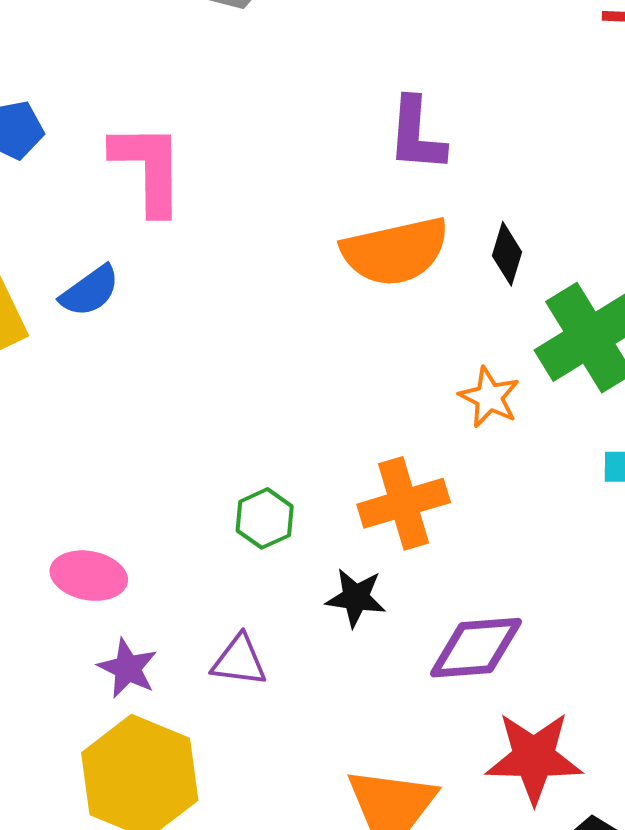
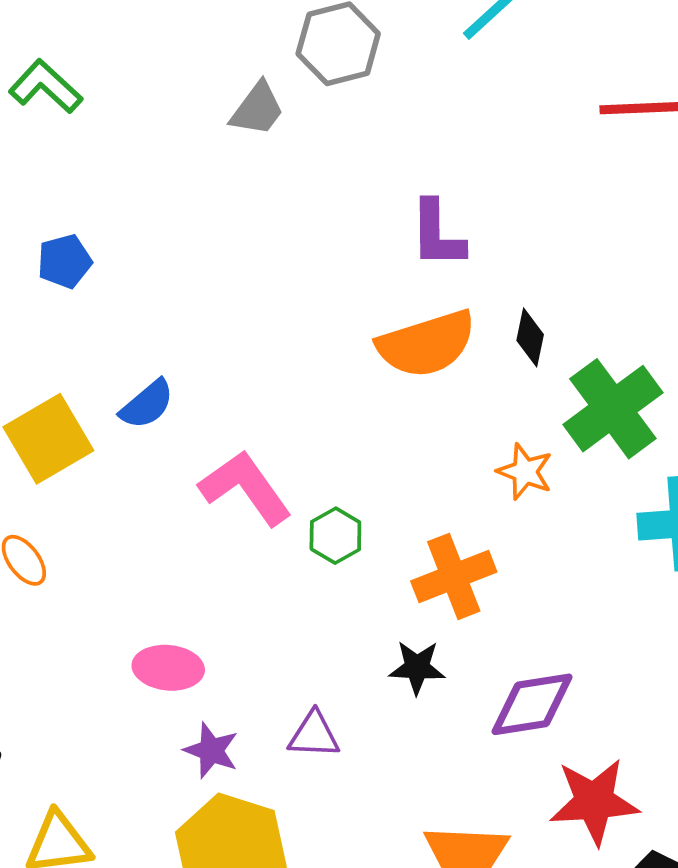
pink L-shape: (148, 168) -> (245, 488), moved, turned -30
green hexagon: (265, 518) -> (335, 536), moved

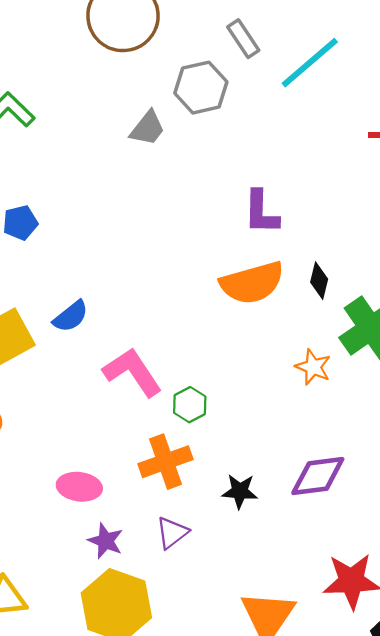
orange cross: (454, 576) -> (166, 462), moved
purple diamond: (532, 704) -> (318, 476), moved
purple triangle: (314, 735) -> (172, 533), turned -42

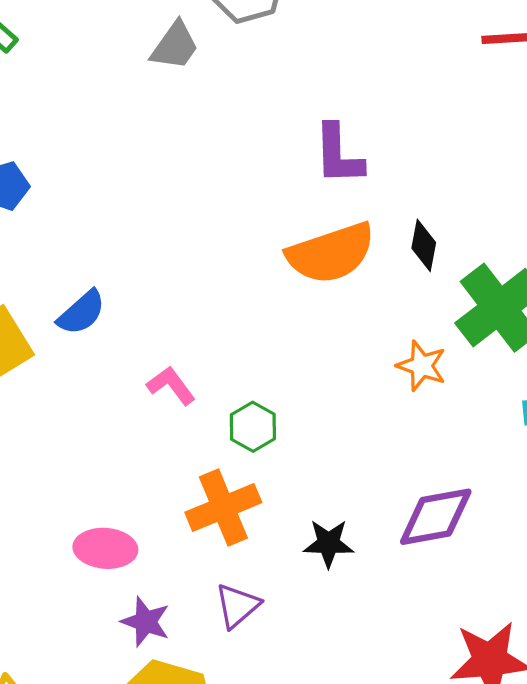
pink L-shape: (133, 372) -> (171, 386), size x0.6

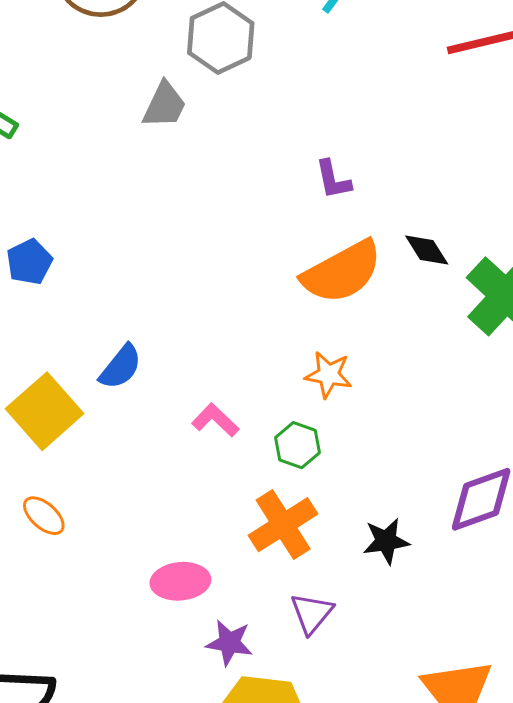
purple L-shape: (338, 155) -> (333, 180), size x0.7
black diamond: (424, 245) -> (427, 250), turned -33
orange star: (422, 366) -> (329, 375), moved

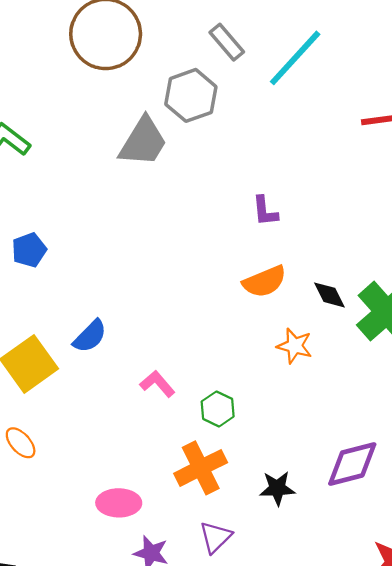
gray trapezoid: (164, 105) -> (143, 142), size x1.4
black diamond: (427, 250) -> (329, 295), moved
orange semicircle: (342, 272) -> (265, 282), size x0.7
orange star: (329, 375) -> (295, 346), moved

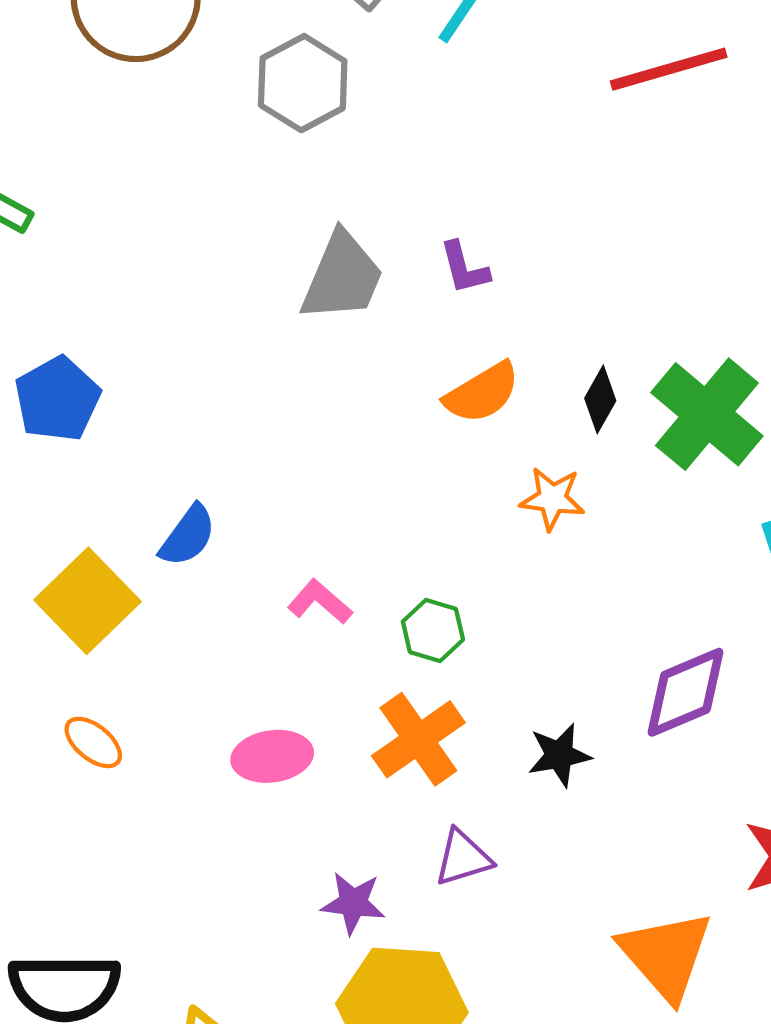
gray trapezoid: (143, 142) -> (342, 277), moved
blue pentagon: (29, 250) -> (57, 399), size x1.4
black diamond: (329, 295) -> (600, 399), turned 64
pink ellipse: (119, 503) -> (272, 756), moved
purple triangle: (215, 537) -> (463, 858), turned 36

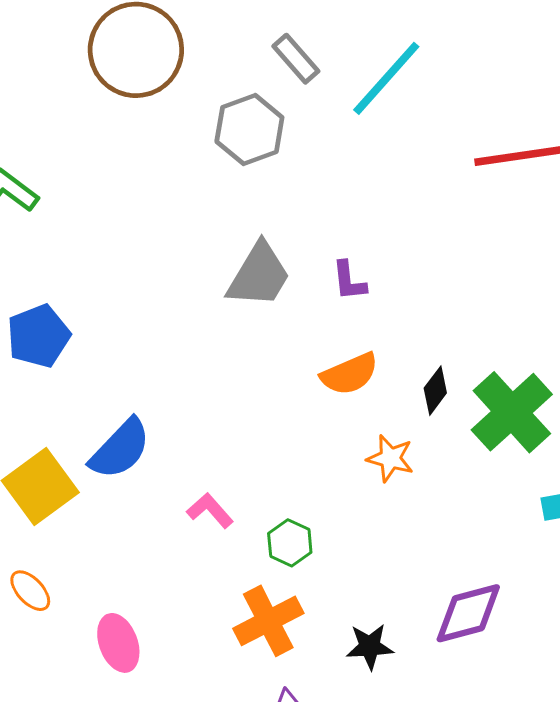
blue semicircle: (188, 536) -> (120, 449), size x1.4
pink ellipse: (272, 756) -> (118, 643), moved, turned 70

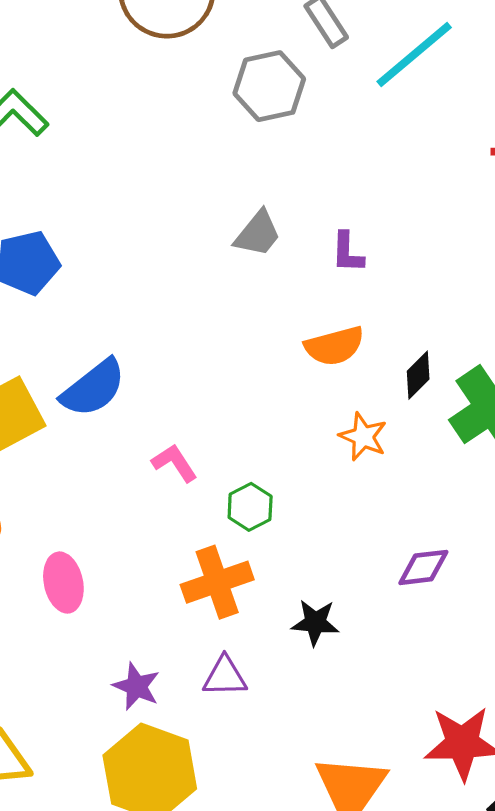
gray trapezoid: (259, 275) -> (258, 234), size x0.7
purple diamond: (468, 613) -> (423, 567), moved, size x0.7

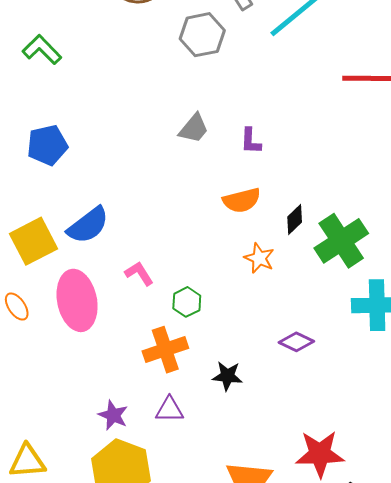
purple diamond: (423, 567) -> (296, 342), turned 32
pink ellipse: (63, 583) -> (77, 300), moved, size x1.6

